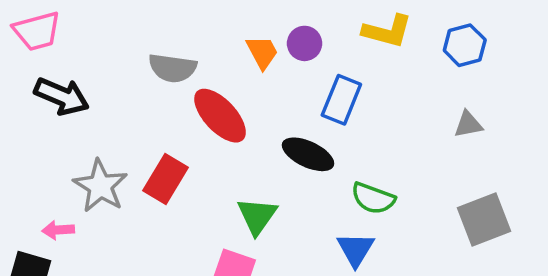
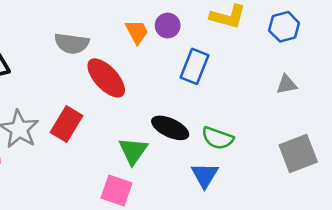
black ellipse: (308, 154) -> (170, 128), moved

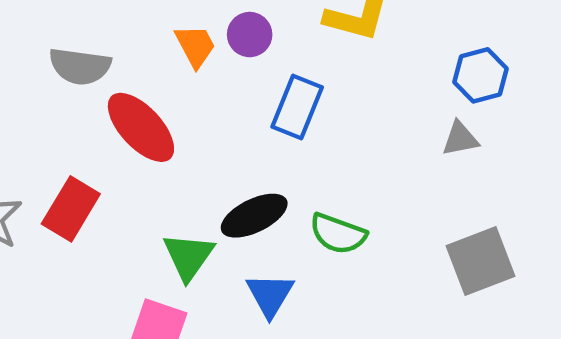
blue hexagon: (284, 27) -> (481, 75), moved
black ellipse: (170, 128) -> (254, 216), turned -51
blue triangle: (205, 175) -> (270, 295), moved

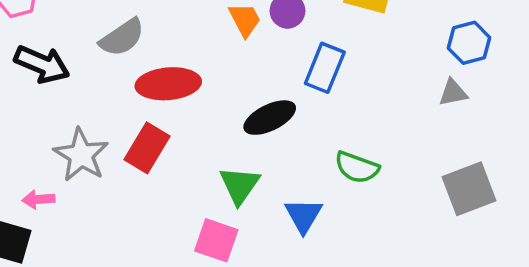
gray semicircle: (80, 66) -> (122, 38), moved, turned -42
red ellipse: (141, 127) -> (168, 84), moved, turned -52
black ellipse: (254, 216) -> (270, 118), moved

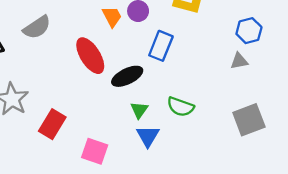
red ellipse: (168, 84) -> (90, 56), moved, turned 63
red rectangle: (147, 148) -> (52, 124), moved
green triangle: (239, 185) -> (139, 110), moved, size x0.7

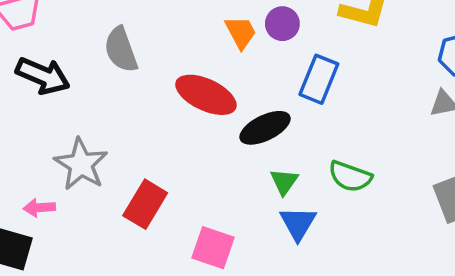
gray semicircle: (37, 27) -> (121, 50), turned 104
red ellipse: (90, 56) -> (206, 95), turned -33

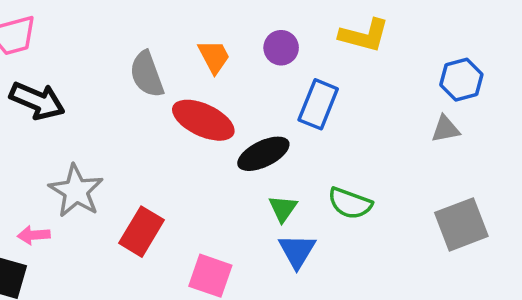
orange trapezoid: (241, 32) -> (214, 57), moved
gray semicircle: (121, 50) -> (147, 74), moved

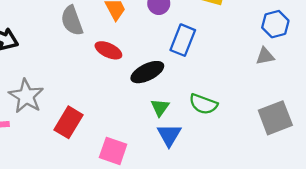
red ellipse: (203, 120) -> (108, 50), size x0.7

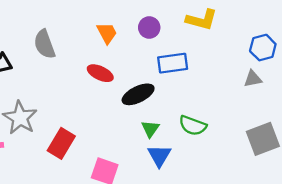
gray semicircle: (72, 21) -> (45, 44), moved
blue rectangle: (183, 40) -> (173, 63), turned 60

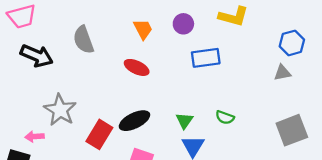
black ellipse: (138, 94) -> (134, 121), moved
green semicircle: (193, 126) -> (225, 117), size x0.7

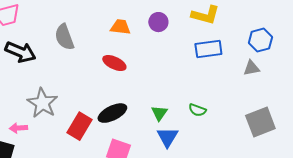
orange trapezoid: (143, 29) -> (120, 27), turned -55
blue rectangle: (206, 58) -> (208, 49), moved

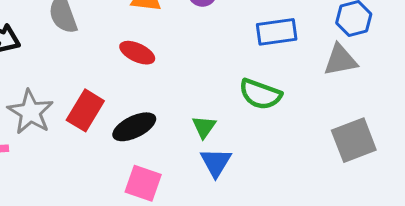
gray triangle: (251, 68) -> (340, 60), size x1.4
green semicircle: (197, 110) -> (260, 94), moved, size x1.6
red rectangle: (79, 126) -> (85, 110), moved

